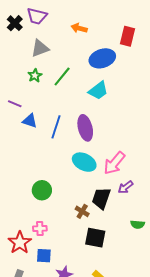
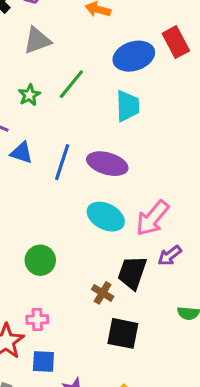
red rectangle: (127, 36) -> (176, 42), moved, turned -42
green star: (35, 75) -> (29, 95), moved
cyan trapezoid: (98, 91) -> (128, 106), turned -55
purple ellipse: (85, 128) -> (107, 164), turned -60

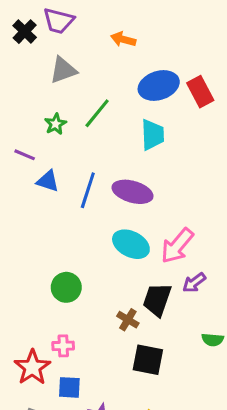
red rectangle: (176, 42) -> (200, 92), moved

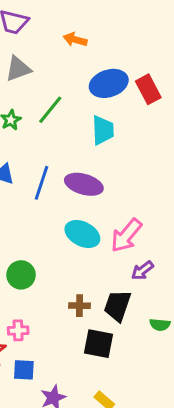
black trapezoid: (157, 300) -> (117, 306), moved
brown cross: (128, 320) -> (79, 306), turned -30

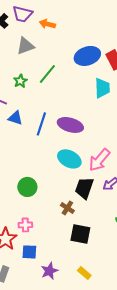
orange arrow: (75, 40) -> (47, 24), moved
cyan trapezoid: (103, 130) -> (102, 88), moved
brown cross: (79, 306) -> (67, 208), turned 32
black trapezoid: (117, 306) -> (84, 188), moved

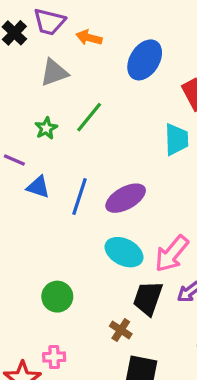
blue ellipse: (87, 56) -> (145, 60), moved, turned -40
purple ellipse: (70, 125) -> (126, 198), turned -45

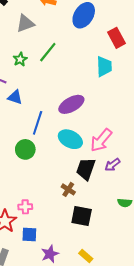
blue line: (80, 197) -> (38, 123), moved
green circle: (57, 297) -> (25, 149), moved

